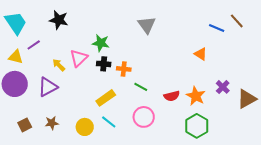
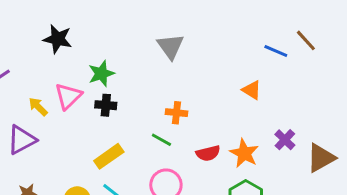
black star: (59, 20) -> (58, 39), moved
green star: (101, 43) -> (101, 74), turned -30
orange cross: (124, 69) -> (177, 113), moved

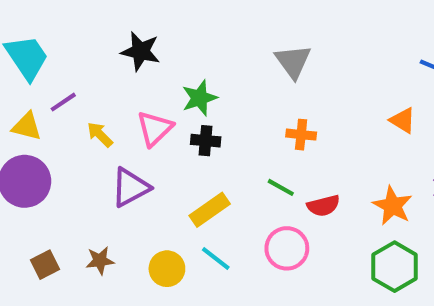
yellow arrow: (38, 107) -> (100, 135), moved
orange cross: (177, 113) -> (301, 135), moved
purple triangle: (22, 140) -> (130, 187), moved
red semicircle: (208, 153) -> (323, 206), moved

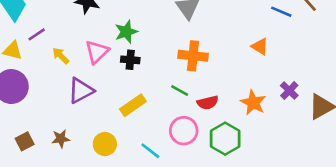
orange cross: (301, 135) -> (193, 56), size x1.5
cyan line: (216, 259) -> (150, 151), moved
green hexagon: (395, 267) -> (225, 139), moved

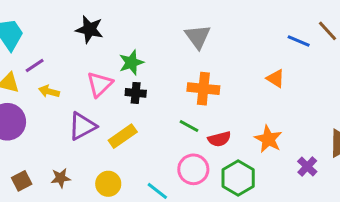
yellow arrow: (61, 56) -> (49, 91), moved, turned -30
purple cross: (289, 91) -> (307, 166), moved
yellow rectangle: (133, 105) -> (123, 136), moved

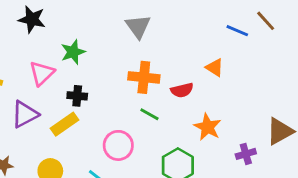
black cross: (136, 93) -> (77, 96), moved
green line: (189, 126) -> (149, 114), moved
red semicircle: (219, 139) -> (182, 90), moved
purple cross: (307, 166) -> (246, 154), turned 30
pink circle: (193, 169) -> (118, 145), moved

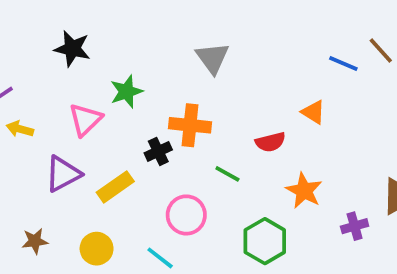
orange cross: (144, 77) -> (190, 125), moved
black cross: (77, 96) -> (158, 151), moved, turned -30

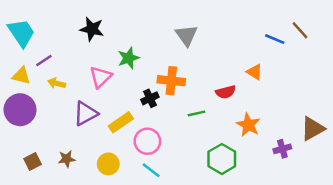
green line: (227, 174) -> (197, 113), turned -42
pink circle: (186, 215) -> (147, 141), moved

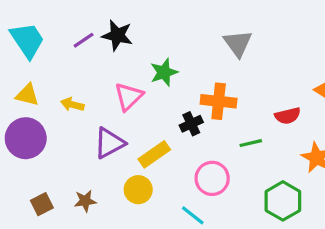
purple line: (44, 61) -> (84, 40), moved
pink circle: (147, 141) -> (212, 178), moved
yellow circle: (108, 164) -> (138, 190), moved

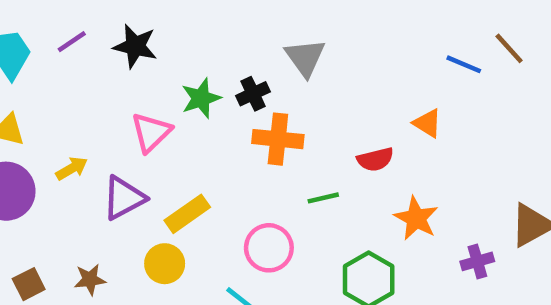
purple line: (84, 40) -> (72, 42), moved
yellow arrow: (72, 104) -> (72, 168), moved, turned 135
black cross: (191, 124) -> (253, 94), moved

